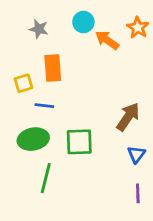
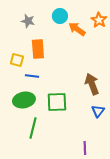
yellow square: (23, 83) -> (17, 60), turned 32
brown arrow: (128, 117) -> (92, 84), turned -55
purple line: (138, 193) -> (85, 148), moved

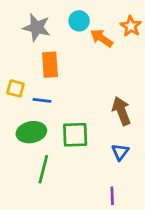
gray star: (28, 21) -> (37, 28), size x1.5
yellow square: (17, 60) -> (15, 88), moved
blue triangle: (98, 111) -> (120, 152), moved

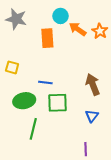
orange star: (131, 26) -> (100, 31), moved
gray star: (37, 28) -> (16, 19), moved
orange rectangle: (50, 65) -> (47, 38), moved
blue line: (42, 100) -> (45, 83), moved

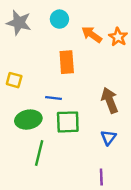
cyan circle: (61, 16) -> (59, 19), moved
orange rectangle: (47, 38) -> (67, 62), moved

